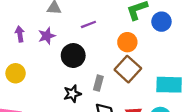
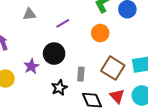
purple star: (47, 36) -> (31, 66), moved
brown square: (128, 69) -> (113, 68), moved

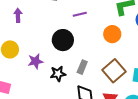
purple star: (31, 66) -> (36, 61), moved

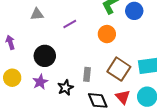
black circle: (63, 40) -> (45, 56), moved

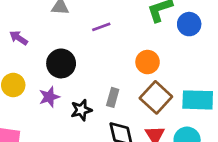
orange circle: (107, 34) -> (148, 62), moved
purple arrow: (10, 42) -> (19, 38), turned -48

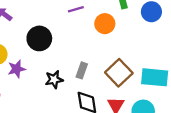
orange circle: (148, 62) -> (105, 24), moved
purple star: (49, 97) -> (17, 69), moved

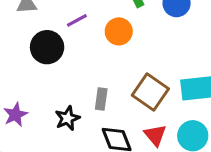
black circle: (39, 38) -> (47, 47), moved

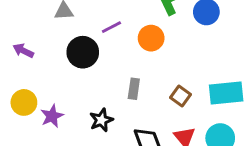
brown square: (150, 92) -> (180, 96), size x0.6
gray rectangle: (101, 99) -> (134, 89), moved

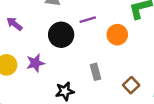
gray rectangle: (134, 89) -> (95, 72), turned -35
purple star: (52, 116) -> (35, 63), moved

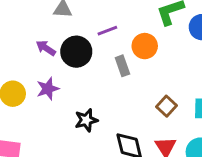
purple arrow: (14, 24) -> (46, 48), moved
gray rectangle: (95, 72) -> (122, 66), moved

